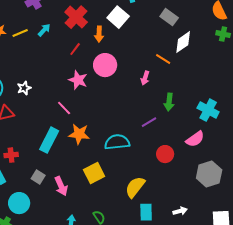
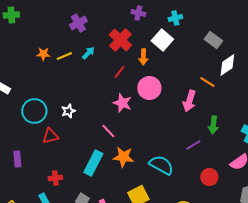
pink arrow: (145, 78) -> (189, 101), size x1.5
cyan semicircle: (117, 142) -> (161, 165), turned 35

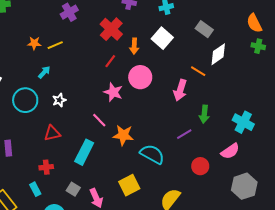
white square: (162, 40) -> (162, 38), moved
cyan arrow: (88, 53) -> (44, 72), moved
red triangle: (50, 136) -> (52, 133), moved
orange star: (123, 157) -> (123, 135), moved

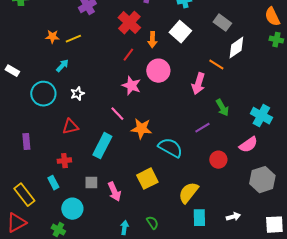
green arrow: (204, 114) -> (222, 108), turned -36
gray square: (73, 189) -> (91, 183), turned -32

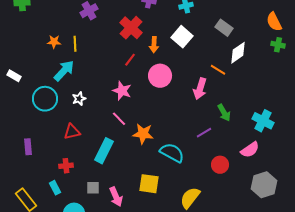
yellow line: (73, 39) -> (75, 44), turned -70
cyan arrow: (62, 66) -> (64, 71), size x1.6
pink star: (131, 86) -> (122, 91), moved
yellow square: (147, 179) -> (149, 184), turned 35

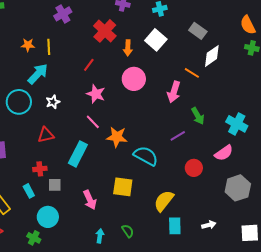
red line: (130, 60) -> (89, 65), moved
gray square: (93, 188) -> (55, 185), moved

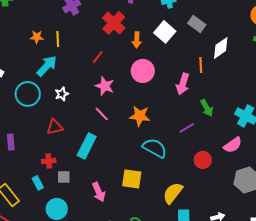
gray rectangle: (198, 31) -> (197, 24), moved
orange line: (192, 73) -> (201, 65), turned 56
orange star: (117, 137) -> (140, 116), moved

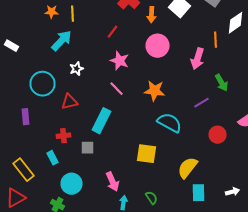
cyan circle: (28, 94) -> (42, 84), moved
gray square: (64, 177) -> (88, 148), moved
pink arrow: (99, 192) -> (112, 182), moved

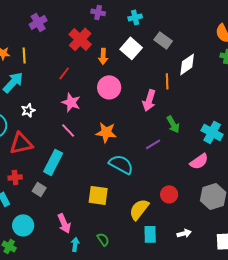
red triangle: (70, 102) -> (21, 143), size x1.4
red circle: (218, 135) -> (169, 194), moved
gray square: (88, 148) -> (39, 189), turned 32

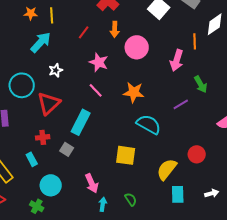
orange arrow: (103, 56) -> (115, 29), moved
red line: (64, 73) -> (84, 32), moved
red triangle: (21, 143) -> (49, 103), turned -30

